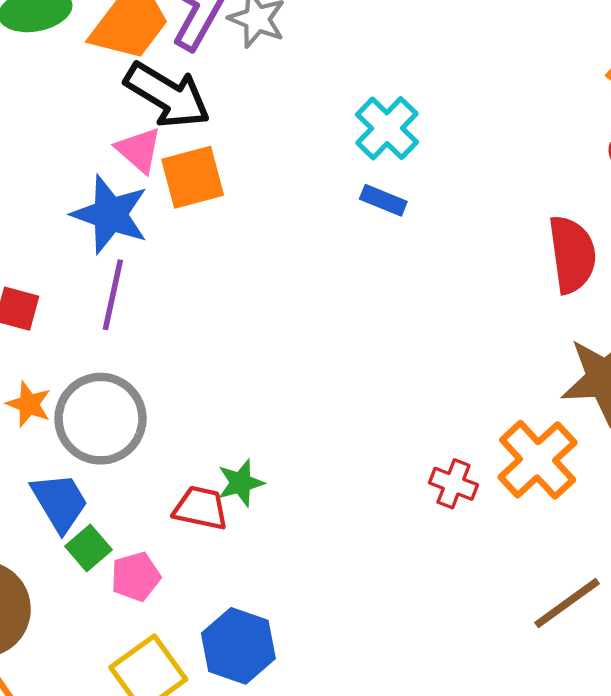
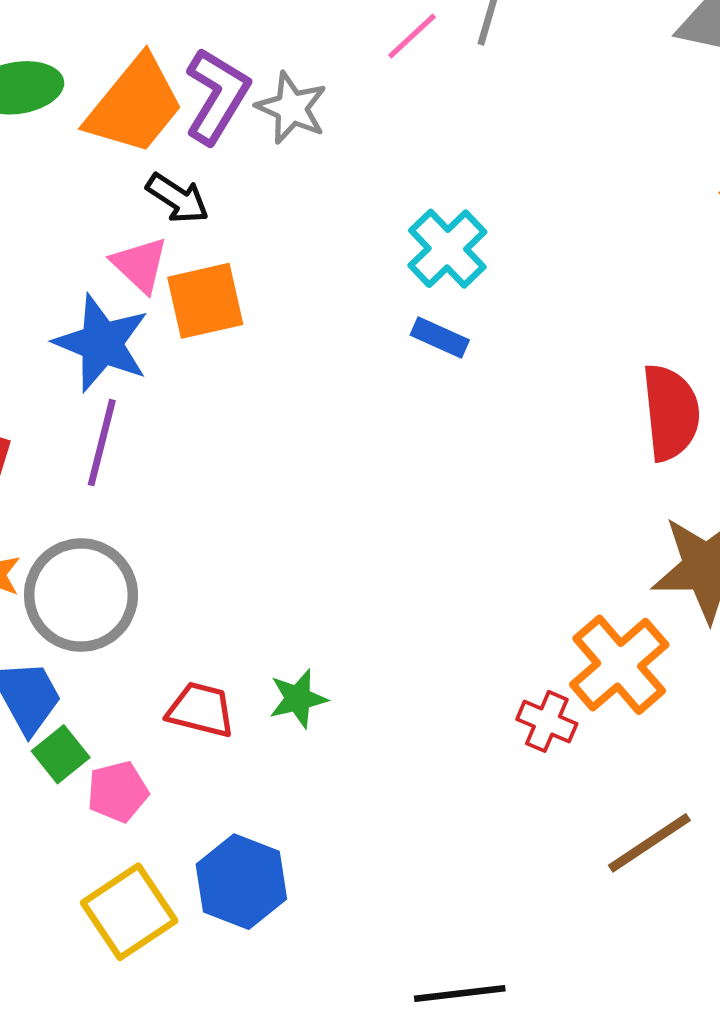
black arrow: (167, 95) -> (178, 198), size x0.6
green star: (241, 483) -> (298, 699), moved
red cross: (453, 484) -> (547, 721), moved

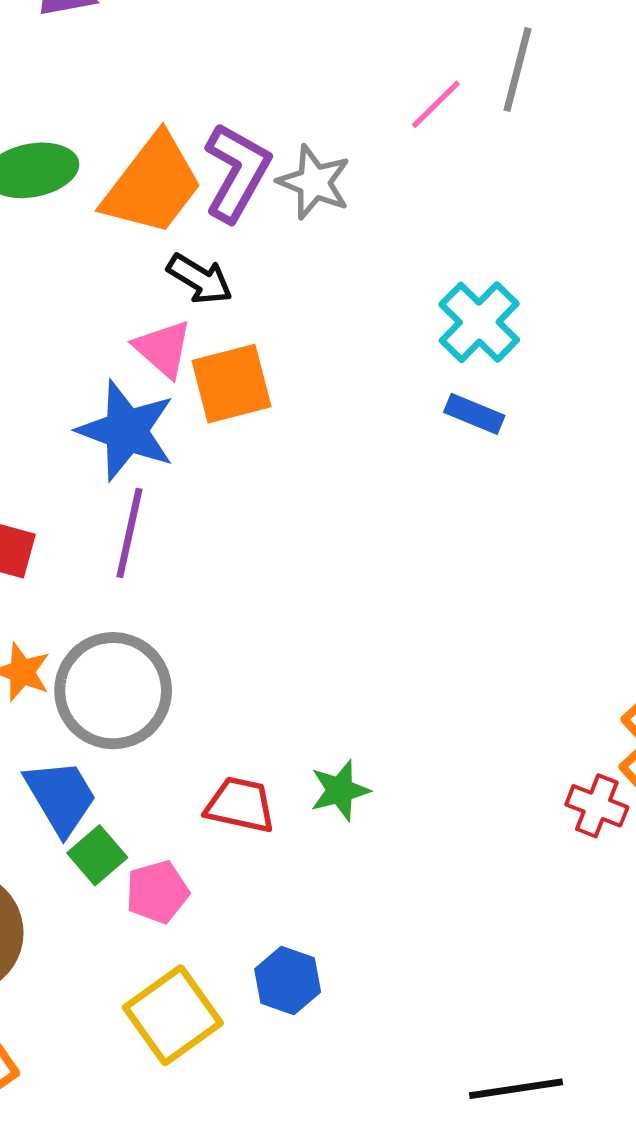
blue hexagon: (241, 882) -> (288, 981), size x0.7

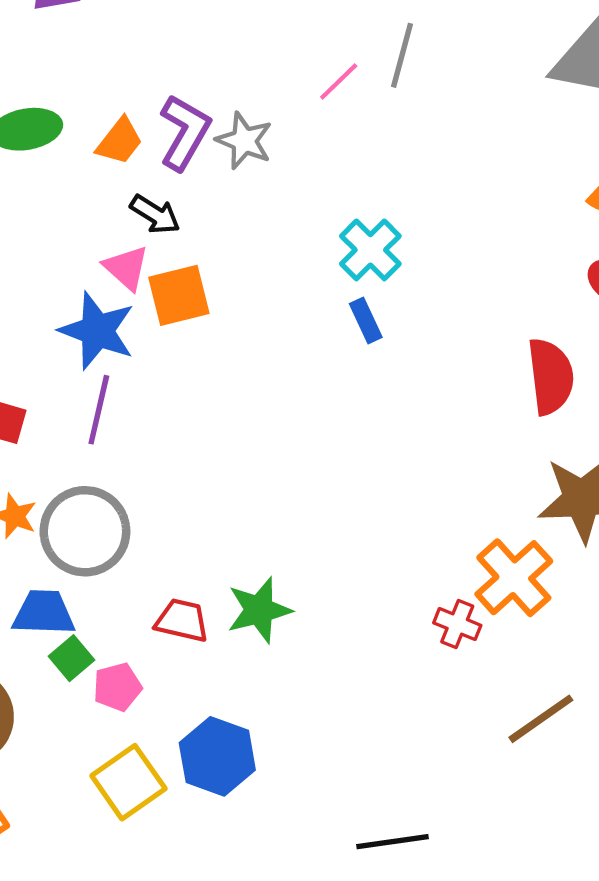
orange trapezoid: (153, 185) -> (120, 141), size x0.6
blue rectangle: (474, 414) -> (366, 321), turned 42
green star: (340, 790) -> (259, 610), size x1.4
blue trapezoid: (61, 797) -> (44, 613), turned -58
blue hexagon: (288, 981) -> (217, 756), size x1.5

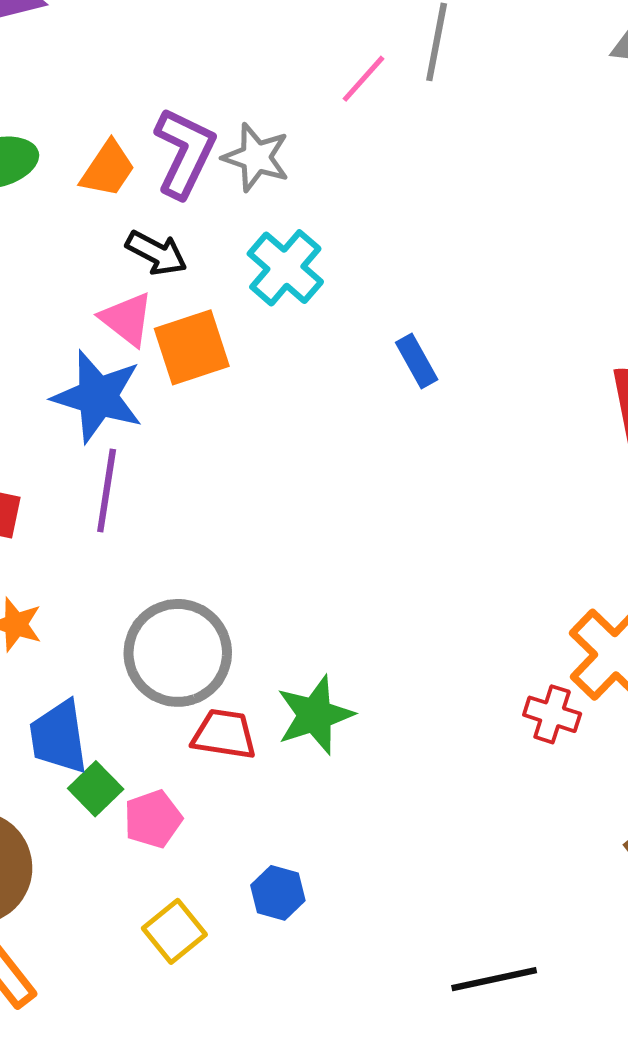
cyan cross: (370, 250) -> (285, 268), moved
gray circle: (85, 531) -> (178, 653), moved
blue trapezoid: (44, 613) -> (59, 737), turned -96
blue hexagon: (217, 756) -> (278, 893), size x0.6
yellow square: (128, 782) -> (174, 931), size x0.7

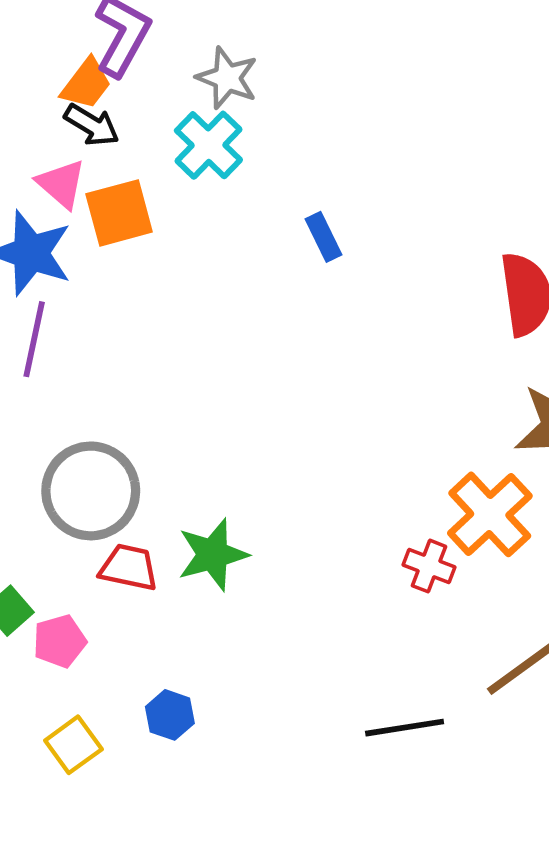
gray star: (256, 157) -> (227, 78), moved
orange trapezoid: (108, 169) -> (86, 84), moved
black line: (494, 979) -> (405, 728), moved

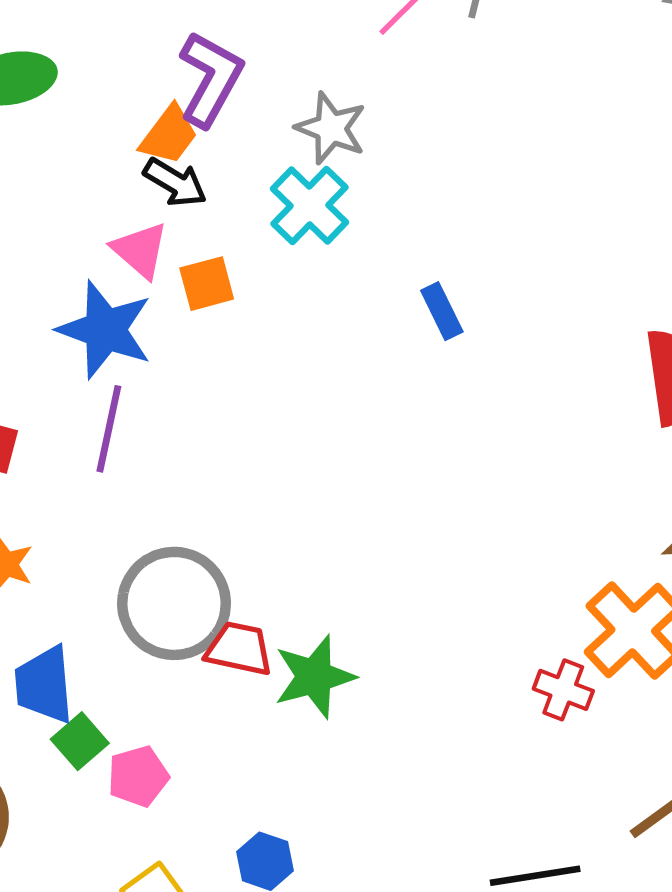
orange square: (119, 213) -> (207, 284), size x0.7
red trapezoid: (129, 567) -> (239, 649), moved

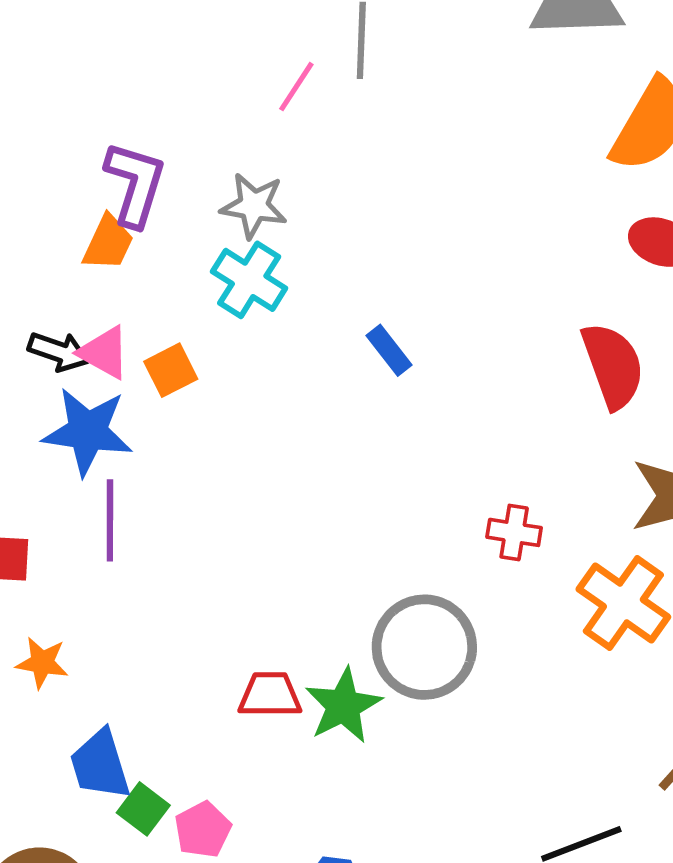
black arrow: (175, 182) -> (59, 352), moved
gray circle: (174, 603) -> (424, 647), moved
red cross: (563, 690) -> (514, 532), moved

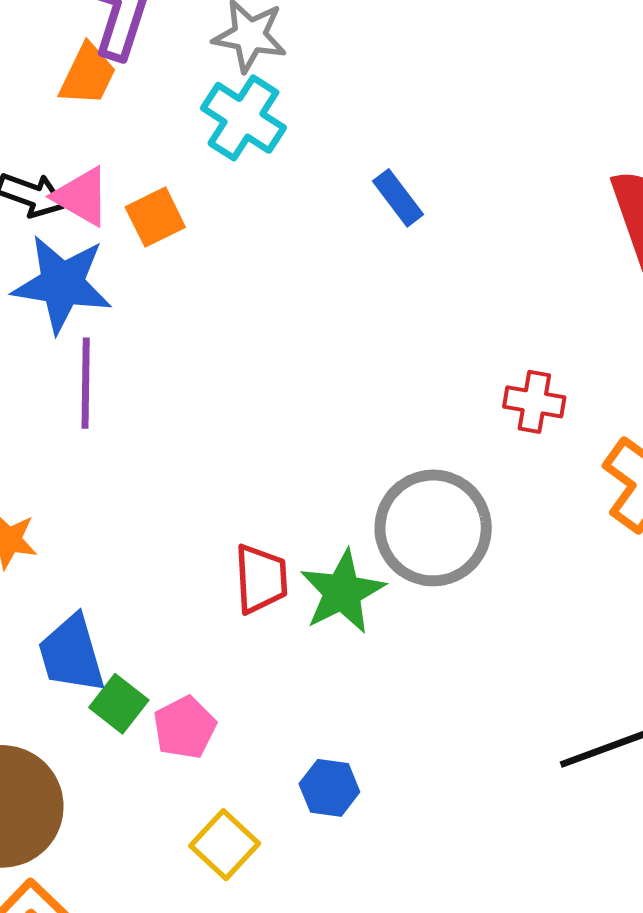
red trapezoid: (270, 695) -> (261, 579), turned 86

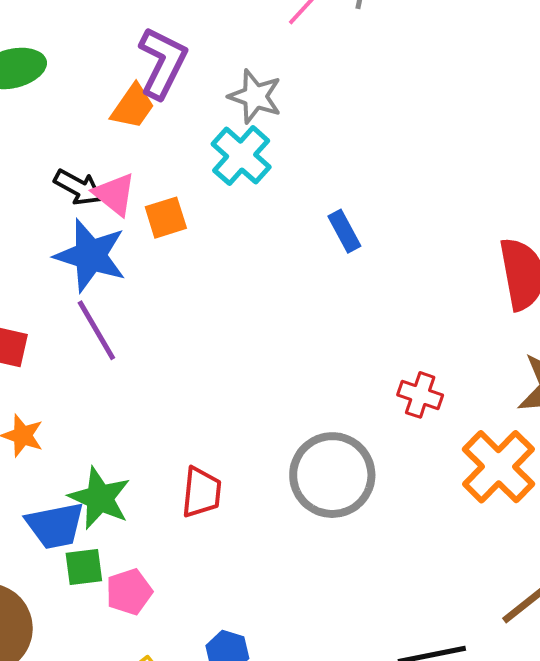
purple line: (86, 383) -> (96, 330), turned -40
green star: (342, 592) -> (100, 498), moved, turned -30
blue trapezoid: (72, 654) -> (55, 526), turned -94
green square: (119, 704) -> (84, 567), turned 36

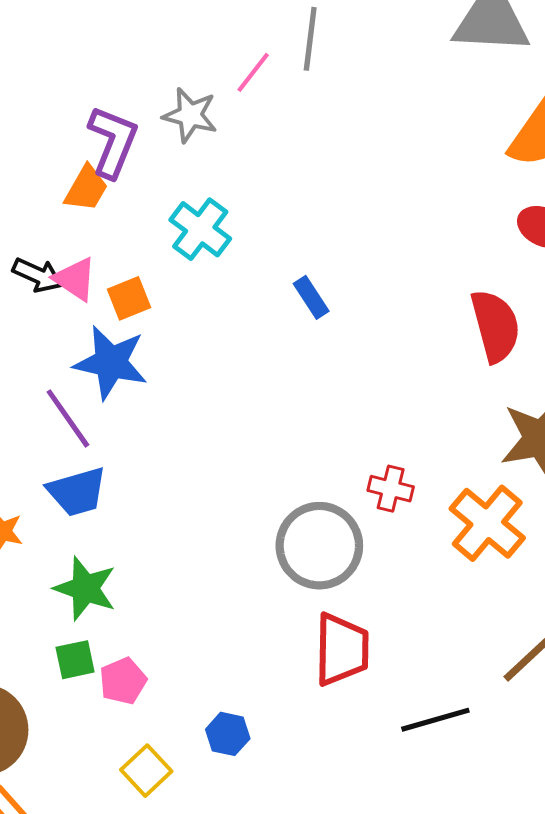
gray star: (255, 96) -> (190, 115), moved
blue star: (90, 256) -> (111, 362), moved
red cross: (420, 395) -> (391, 489), moved
red trapezoid: (201, 492) -> (342, 649), moved, size x1.4
blue trapezoid: (55, 526) -> (77, 492), moved

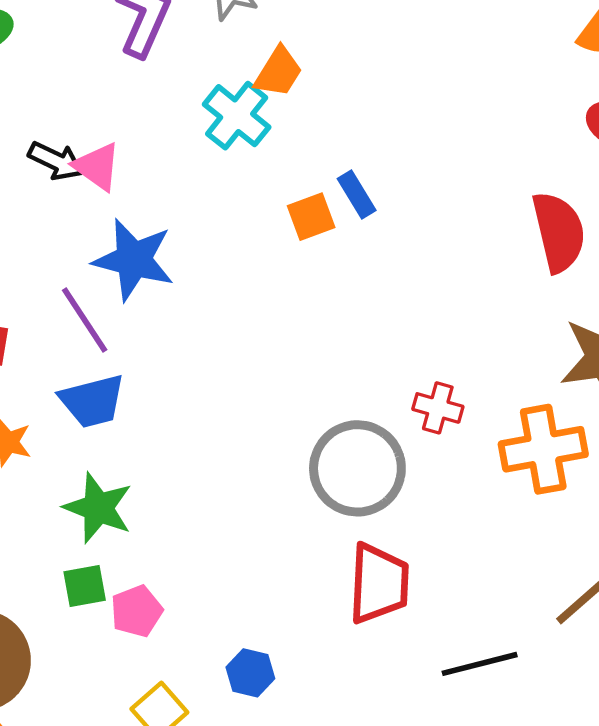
orange trapezoid: (86, 188) -> (278, 72), moved
orange square: (129, 298) -> (311, 217), moved
orange cross: (487, 523) -> (543, 449), turned 38

